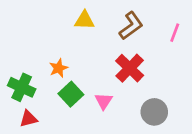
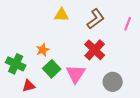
pink triangle: (104, 101) -> (76, 74), size x1.5
red triangle: (28, 119) -> (29, 86), moved

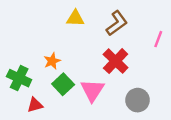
pink line: (128, 24) -> (158, 39), moved

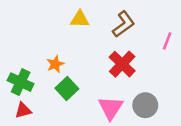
pink triangle: (92, 90) -> (111, 108), moved
red triangle: (35, 105) -> (23, 110), moved

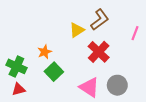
yellow triangle: (80, 19) -> (77, 30), moved, turned -35
pink triangle: (111, 108) -> (89, 87), turned -30

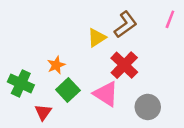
pink line: (135, 33) -> (170, 19), moved
pink triangle: (89, 87) -> (106, 94), moved
red triangle: (19, 89) -> (43, 112), moved, turned -40

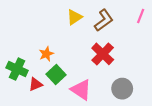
yellow triangle: (97, 38) -> (74, 17), moved
pink triangle: (106, 94) -> (81, 90), moved
red triangle: (43, 112) -> (35, 84), moved, turned 32

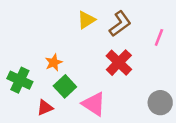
pink line: (141, 16) -> (159, 37), moved
red triangle: (35, 84) -> (45, 108), moved
gray circle: (122, 89) -> (160, 103), moved

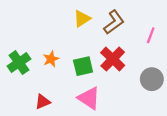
green cross: (20, 80) -> (19, 63), moved, turned 30
green square: (65, 86) -> (83, 66), moved, turned 30
gray circle: (160, 103) -> (152, 79), moved

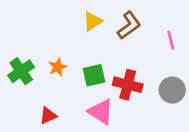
pink line: (151, 35) -> (171, 40), turned -35
red cross: (113, 59) -> (128, 85), moved, turned -30

